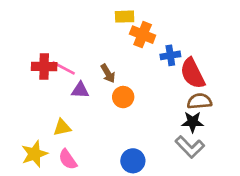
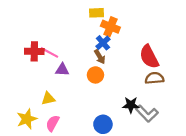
blue cross: (170, 55) -> (103, 43), moved, turned -32
brown arrow: (108, 73) -> (100, 57), moved
black star: (193, 122) -> (131, 105), moved
pink semicircle: (68, 159) -> (53, 123), turned 63

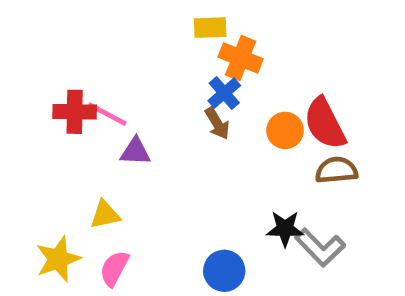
orange circle: (95, 75) -> (285, 130), moved

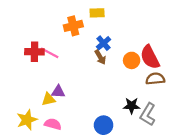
orange cross: (241, 58) -> (73, 26), moved, turned -36
purple triangle: (135, 152) -> (58, 92), moved
gray L-shape: (320, 247) -> (148, 114), turned 75
pink semicircle: (114, 268) -> (53, 124), turned 77

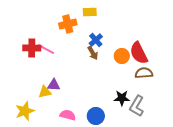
pink semicircle: (53, 124) -> (68, 115), moved

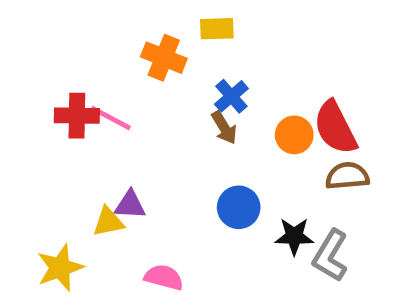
orange cross: (68, 24) -> (164, 58), turned 36
blue circle: (96, 116) -> (239, 207), moved

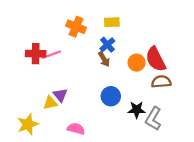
yellow rectangle: (217, 29) -> (112, 22), moved
pink line: (111, 118) -> (51, 55), turned -48
purple triangle: (130, 205) -> (60, 95), turned 48

